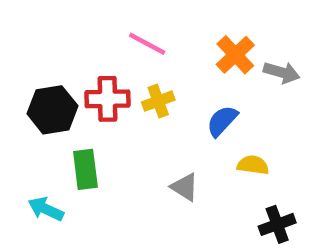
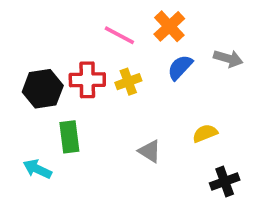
orange cross: (235, 55) -> (169, 26), moved
blue semicircle: (222, 121) -> (180, 67), moved
yellow semicircle: (253, 165) -> (205, 133), turned -30

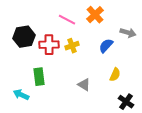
blue semicircle: (180, 67) -> (106, 46), moved
black hexagon: (43, 89) -> (24, 37), moved
yellow semicircle: (205, 133) -> (115, 75), turned 136
black cross: (225, 181) -> (126, 102), turned -35

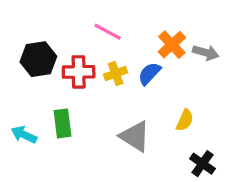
orange cross: (95, 15) -> (172, 45), moved
blue semicircle: (106, 46) -> (149, 74), moved
gray triangle: (84, 85) -> (135, 136), size x1.5
cyan arrow: (21, 95) -> (24, 135), moved

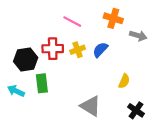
orange cross: (172, 45) -> (113, 18), moved, turned -30
black hexagon: (38, 59) -> (26, 59), moved
gray triangle: (135, 136) -> (91, 106), moved

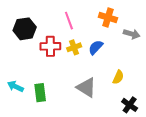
pink line: (72, 22) -> (69, 21), turned 42
black hexagon: (26, 59) -> (25, 29), moved
green rectangle: (42, 83) -> (40, 93), moved
gray triangle: (91, 106) -> (86, 87), moved

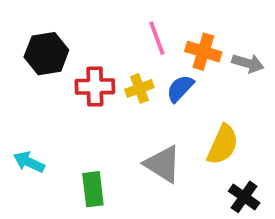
orange cross: (108, 17) -> (203, 52), moved
pink line: (69, 21) -> (157, 38), moved
yellow semicircle: (118, 77) -> (223, 145), size x1.5
green rectangle: (40, 93) -> (93, 189), moved

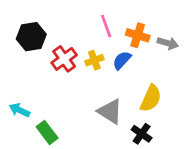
red cross: (95, 87) -> (64, 59), turned -35
green rectangle: (93, 189) -> (47, 132), moved, turned -30
black cross: (244, 197) -> (142, 134), moved

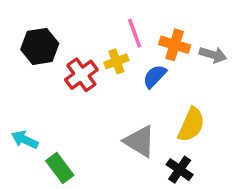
yellow cross: (94, 60) -> (116, 61), moved

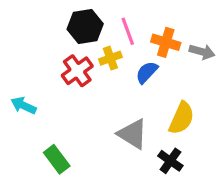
black hexagon: (40, 46) -> (85, 27), moved
cyan arrow: (25, 140) -> (24, 106), moved

